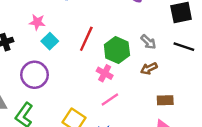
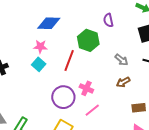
pink star: (37, 22) -> (40, 47), moved
green hexagon: (117, 50) -> (88, 40), moved
purple circle: (34, 75) -> (63, 97), moved

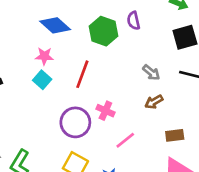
blue diamond: (49, 23) -> (55, 25), turned 40
green hexagon: (88, 40) -> (103, 31), moved
pink line: (92, 110) -> (125, 140), moved

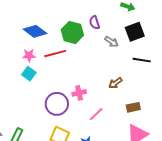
gray arrow: (151, 72) -> (112, 42), moved
red line: (82, 74) -> (55, 54), moved, turned 60
pink cross: (105, 111) -> (79, 93), turned -32

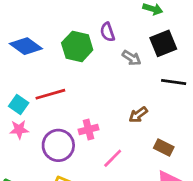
red line: (55, 54) -> (50, 94), moved
pink star: (29, 55) -> (19, 129), moved
brown rectangle: (133, 107) -> (164, 147), turned 40

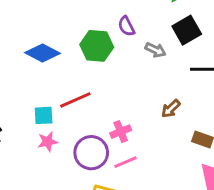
cyan square: (19, 104) -> (44, 115), turned -30
pink line: (113, 158) -> (126, 162), moved, turned 30

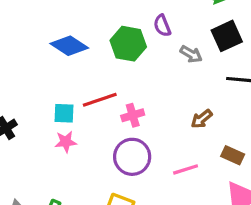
pink cross: (121, 132) -> (133, 115), moved
purple circle: (91, 153) -> (132, 157), moved
pink line: (126, 162) -> (186, 169), moved

